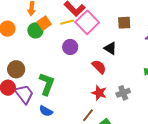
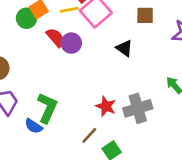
red semicircle: (99, 67) -> (55, 37), moved
green L-shape: (47, 84) -> (47, 108), moved
gray cross: (123, 93) -> (138, 108), size x1.5

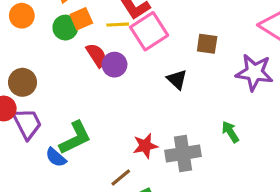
red star: (106, 106) -> (145, 146), turned 30
green L-shape: (47, 108) -> (75, 138), turned 32

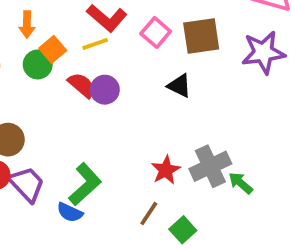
pink square: (149, 31) -> (156, 32), moved, size x0.7
brown square: (207, 44) -> (201, 36), size x1.5
green arrow: (230, 132) -> (241, 183), moved

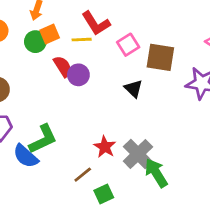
gray cross: (210, 166) -> (138, 154), turned -36
red star: (166, 170) -> (105, 147), turned -30
green arrow: (241, 183) -> (156, 173), size x1.5
blue semicircle: (70, 212) -> (26, 156), size x1.4

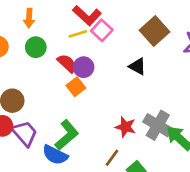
orange square: (50, 34) -> (76, 87), moved
pink square: (128, 45) -> (102, 30), moved
brown square: (160, 57) -> (155, 31), turned -36

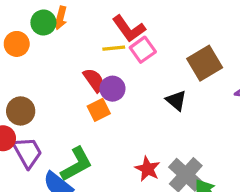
green circle: (36, 47) -> (43, 23), moved

